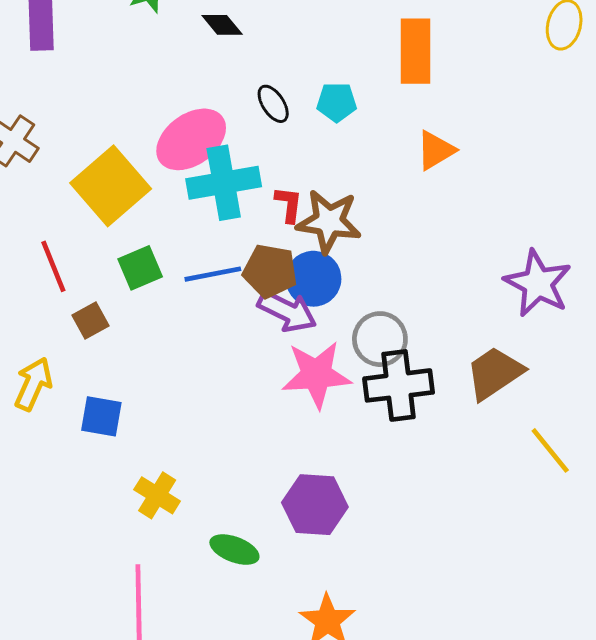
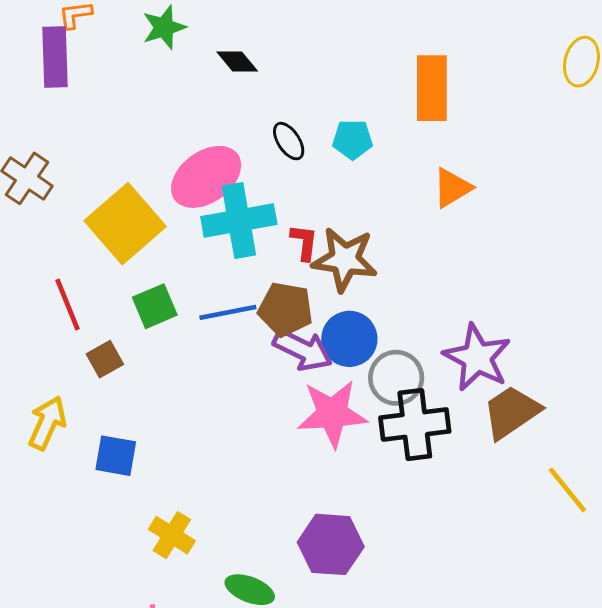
blue circle: (313, 279) -> (349, 339), moved
purple star: (538, 283) -> (477, 358), moved

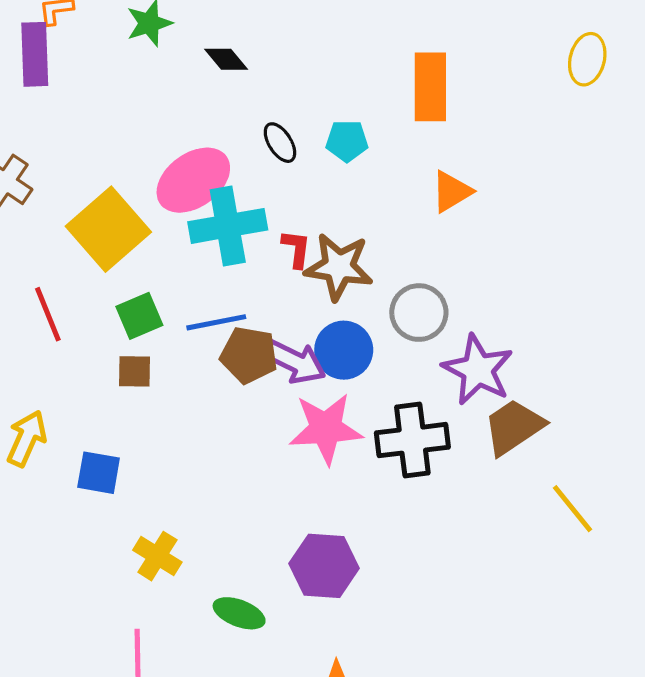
brown pentagon: (286, 309) -> (249, 355), moved
brown square: (105, 359) -> (134, 371), moved, turned 30
gray circle: (396, 378) -> (419, 313), moved

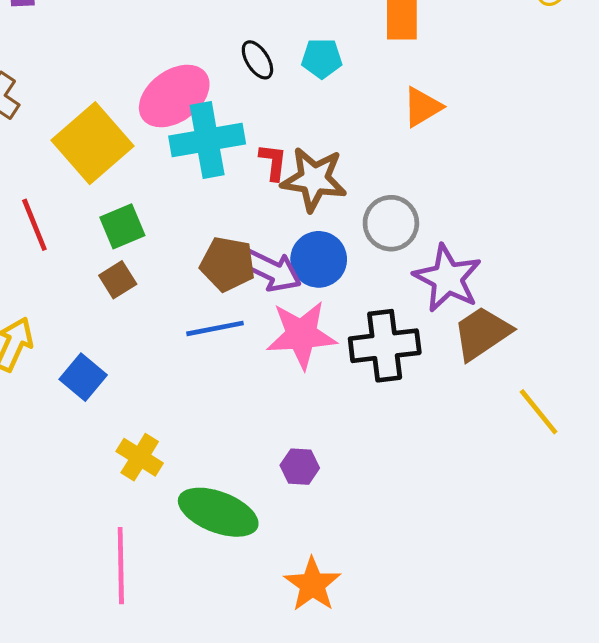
blue line: (216, 322) -> (215, 328), moved
brown square: (134, 371) -> (118, 280), turned -33
blue square: (99, 473) -> (83, 377), turned 30
purple hexagon: (324, 566) -> (300, 467), size x0.6
green ellipse: (239, 613) -> (218, 512), size x1.6

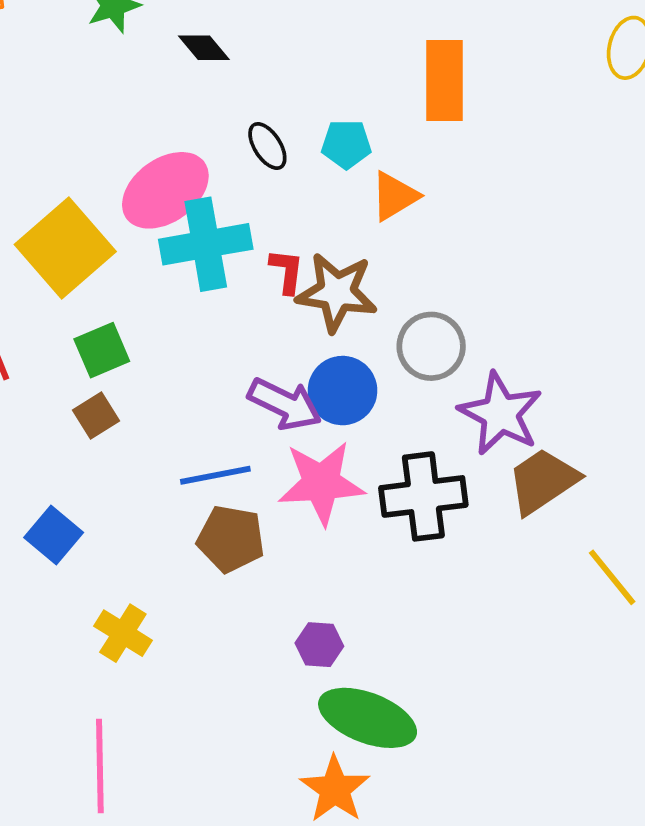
orange triangle: (422, 107) -> (394, 196), moved
brown pentagon: (228, 264) -> (231, 539), moved
green ellipse: (218, 512) -> (368, 718), moved

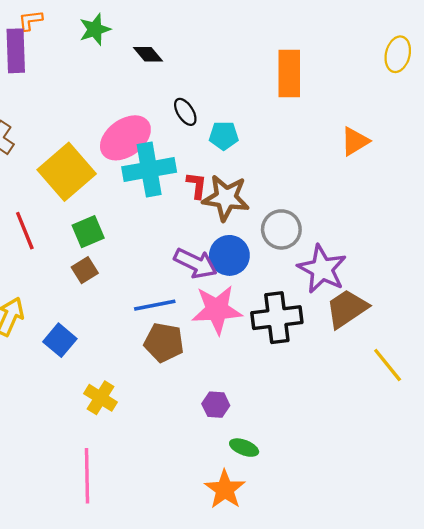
cyan pentagon: (346, 144) -> (224, 136), moved
orange triangle: (394, 196) -> (355, 141), moved
green ellipse: (368, 718) -> (244, 448), size x0.5

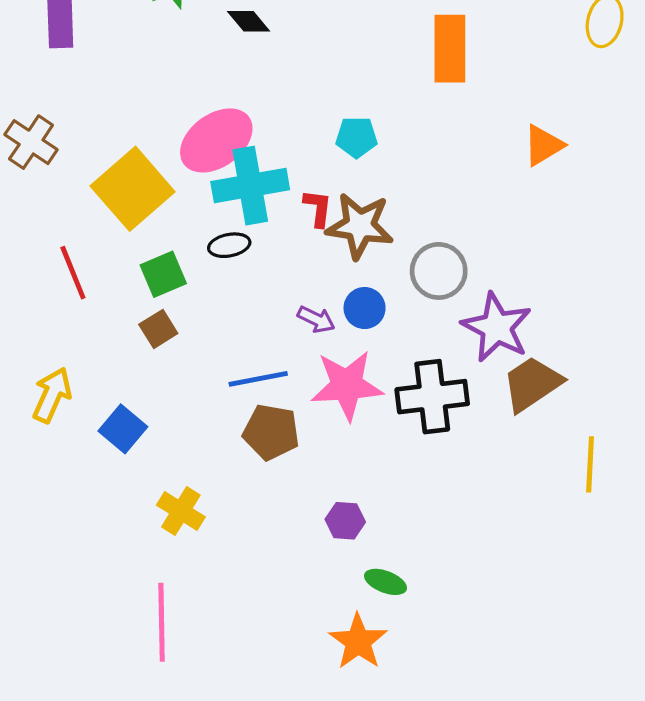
black ellipse: (185, 112) -> (229, 245), moved, turned -68
blue circle: (229, 255) -> (365, 308), size x0.7
purple arrow: (195, 263) -> (316, 319), size x0.6
yellow line: (388, 365) -> (590, 464), turned 42

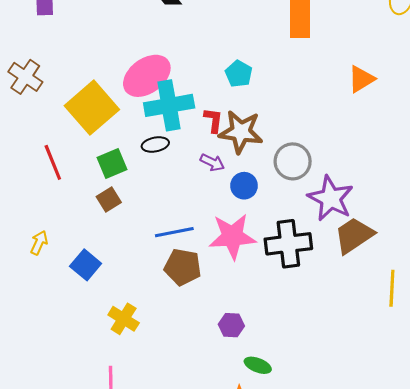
cyan pentagon: (356, 137) -> (239, 74), turned 30
purple arrow: (316, 319) -> (212, 162), moved
yellow arrow: (52, 395) -> (39, 243), size x0.7

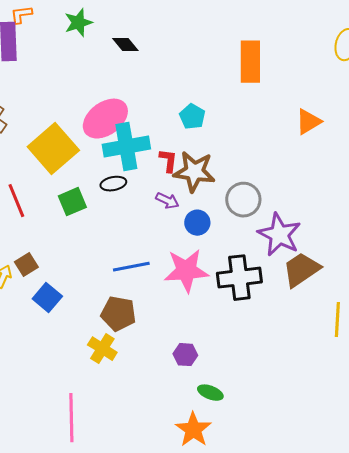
brown square: (109, 199) -> (26, 265), moved
brown pentagon: (183, 267) -> (118, 314), moved
yellow cross: (124, 319) -> (102, 349), moved

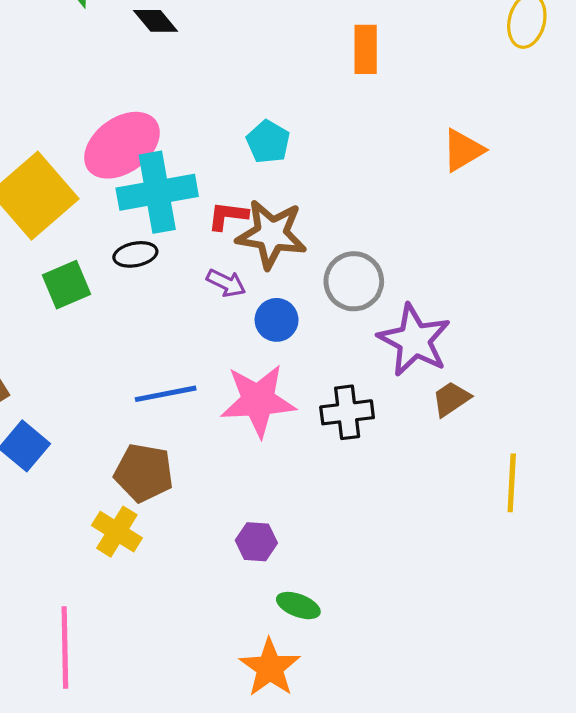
orange rectangle: (250, 62) -> (366, 49), size x0.7
red L-shape: (168, 161) -> (228, 216), turned -90
brown trapezoid: (301, 270) -> (451, 399), size x0.6
black cross: (239, 278) -> (347, 412), size x0.7

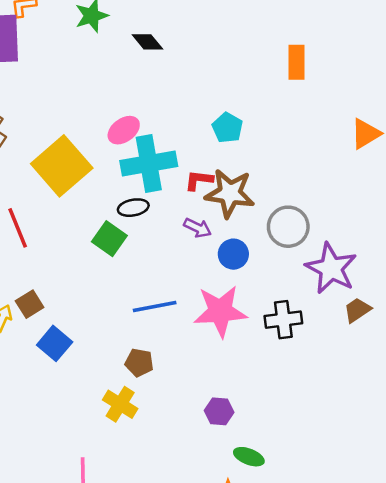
pink ellipse: (122, 145) -> (124, 130), size x0.6
green square: (67, 285) -> (109, 239), moved, turned -32
brown pentagon: (144, 473) -> (139, 363), size x0.7

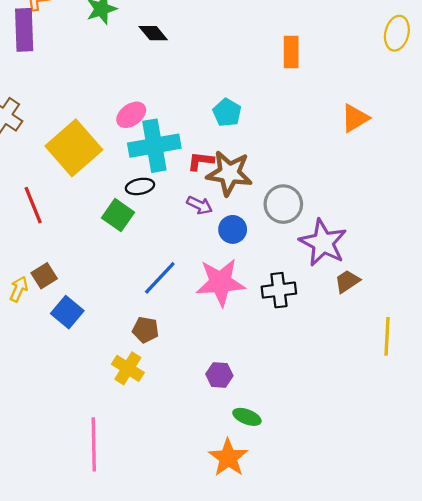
blue line: (155, 307) -> (160, 278), turned -36

